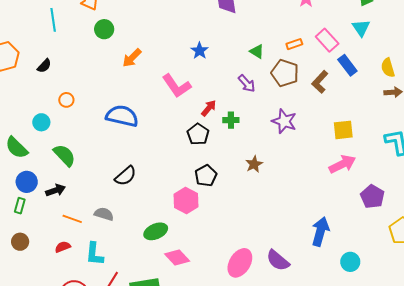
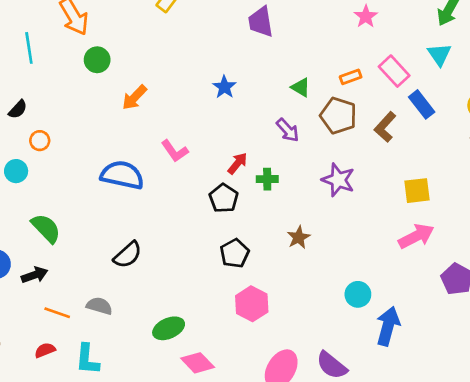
pink L-shape: (177, 86) -> (175, 151), moved, size x0.7
orange circle: (66, 100) -> (40, 141), moved
cyan circle: (41, 122) -> (16, 171), moved
pink hexagon: (186, 200) -> (252, 304), moved
cyan circle: (350, 262) -> (358, 294), moved

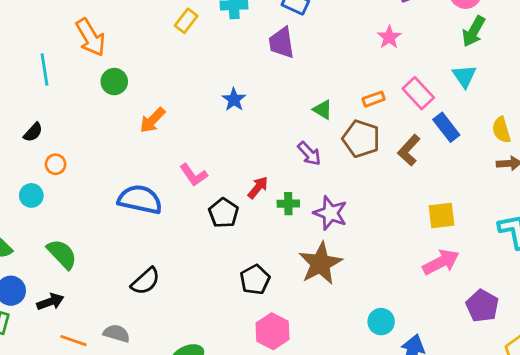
blue star: (224, 87) -> (234, 100), moved
purple star: (338, 180) -> (330, 213), moved
black pentagon: (224, 198) -> (223, 213), moved
brown star: (299, 237) -> (320, 263), size x1.8

